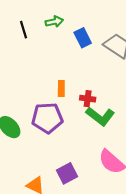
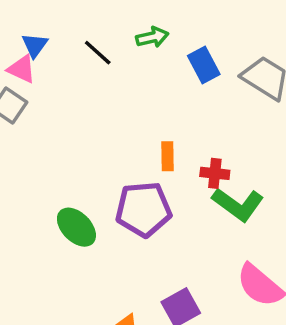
black line: (23, 30) -> (98, 53), turned -30

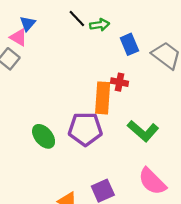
black line: (98, 53) -> (77, 19), moved
orange rectangle: (167, 156) -> (103, 98), size x1.8
red cross: (215, 173) -> (120, 82), moved

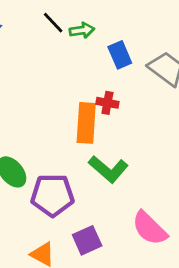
purple pentagon: (85, 129) -> (52, 195), moved
green L-shape: (143, 131) -> (108, 169), moved

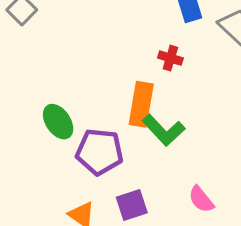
orange rectangle: (86, 123) -> (141, 104), moved
pink semicircle: (149, 228) -> (201, 199), size x0.7

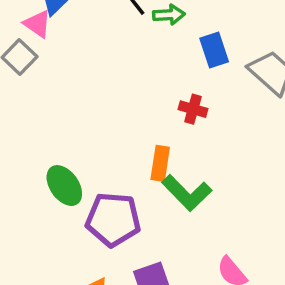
orange rectangle: (141, 104) -> (160, 163), size x0.7

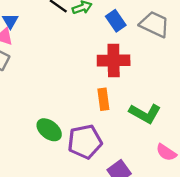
red cross: (193, 109) -> (114, 60), size x1.8
green L-shape: (187, 193) -> (145, 113), moved

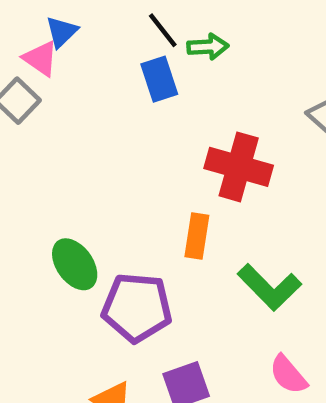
blue rectangle: (116, 21) -> (159, 79), moved

